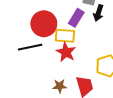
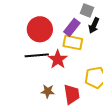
yellow rectangle: (65, 36) -> (73, 42), moved
black line: (30, 47) -> (37, 55), moved

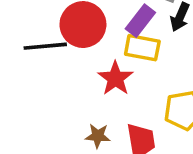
black line: (37, 55) -> (45, 46), moved

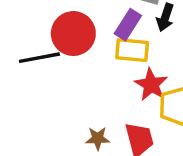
red star: (115, 78) -> (151, 85), moved

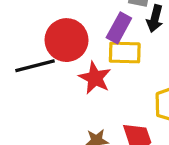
red star: (151, 85) -> (95, 78), moved

